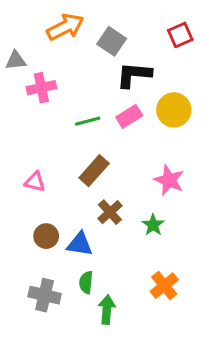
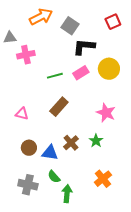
brown cross: (110, 212) -> (71, 143), moved
green semicircle: (86, 282) -> (54, 177), turned -48

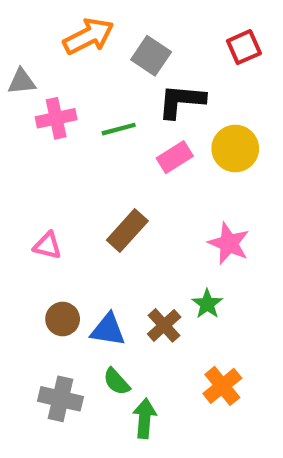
green line: (55, 76) -> (119, 129), moved
brown cross: (71, 143) -> (164, 325), moved

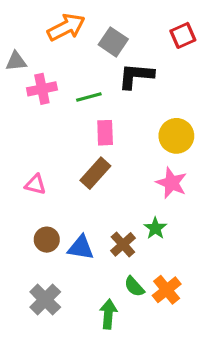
yellow circle: (235, 148) -> (176, 136), moved
pink rectangle: (175, 157) -> (105, 133), moved, turned -60
green semicircle: (117, 382) -> (134, 287), moved
gray cross: (60, 399) -> (45, 300), turned 32

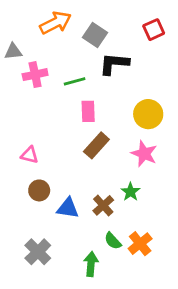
brown rectangle: (95, 173) -> (96, 145), moved
brown circle: (47, 240) -> (39, 190), moved

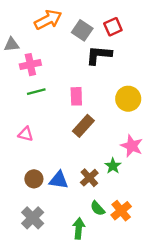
red square: (154, 30) -> (113, 27), moved
green line: (75, 81) -> (36, 92), moved
pink star: (144, 154) -> (132, 146), moved
brown circle: (39, 190) -> (34, 179), moved

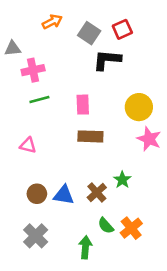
orange arrow: (48, 20) -> (52, 22), size x0.7
brown rectangle: (83, 126) -> (90, 136), turned 50
pink star: (132, 146) -> (149, 139), moved

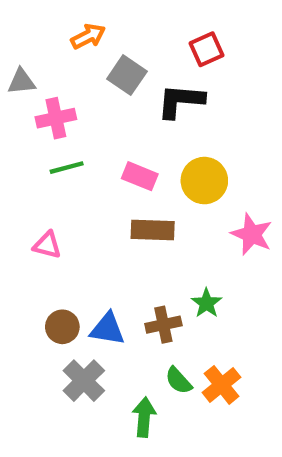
gray square: (89, 33) -> (127, 75), moved
pink rectangle: (83, 105) -> (140, 176), turned -66
yellow circle: (139, 107) -> (204, 181), moved
brown cross: (97, 192) -> (163, 325), turned 30
gray cross: (36, 236) -> (84, 381), moved

